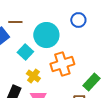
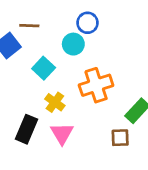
blue circle: (78, 20) -> (88, 23), moved
cyan circle: (46, 35) -> (73, 44), size x0.6

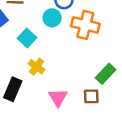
orange cross: (96, 85) -> (85, 25), moved, turned 32
pink triangle: (62, 133) -> (58, 98), moved

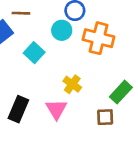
yellow cross: (37, 67) -> (72, 84), moved
pink triangle: (58, 98) -> (56, 109), moved

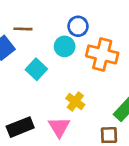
black rectangle: (18, 109) -> (20, 127), turned 45

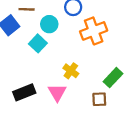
cyan circle: (65, 46) -> (49, 24), moved
orange cross: (102, 54) -> (94, 31), turned -35

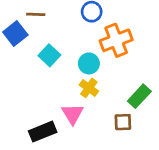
cyan circle: (49, 24) -> (89, 63), moved
black rectangle: (24, 92) -> (43, 132), moved

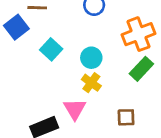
orange cross: (116, 40) -> (139, 34), moved
green rectangle: (139, 96) -> (141, 69), moved

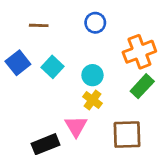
blue square: (16, 27) -> (18, 63), moved
brown square: (126, 117) -> (127, 135), size x1.6

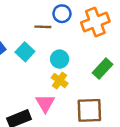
brown line: (39, 25) -> (43, 27), moved
orange cross: (139, 52) -> (95, 22), moved

